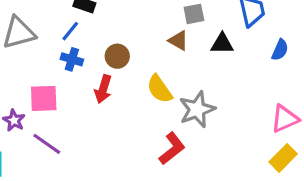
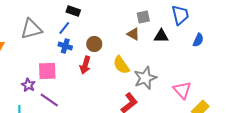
pink triangle: (285, 119) -> (182, 90), moved, turned -48

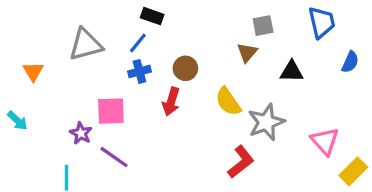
brown triangle: (133, 34) -> (247, 52), turned 40
black triangle: (161, 36) -> (292, 71), moved
blue cross: (65, 46) -> (139, 71), turned -32

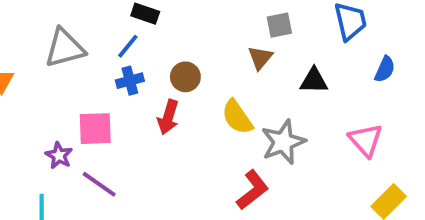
pink triangle: (325, 141) -> (366, 140), moved

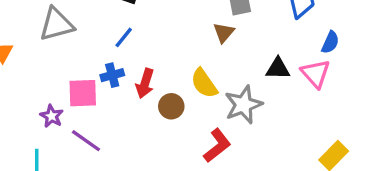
blue line: (128, 46) -> (124, 37), moved
brown circle: (185, 77) -> (171, 106), moved
blue cross: (130, 81) -> (112, 75), moved
black triangle: (314, 81) -> (278, 69), moved
pink triangle: (366, 140) -> (316, 73), moved

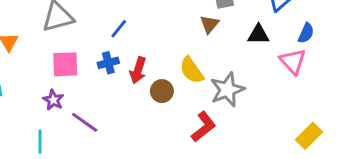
black triangle: (278, 69) -> (258, 35), moved
pink square: (83, 93) -> (65, 64), moved

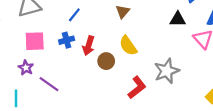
brown triangle: (209, 24) -> (123, 12), moved
gray star: (227, 90) -> (167, 71), moved

